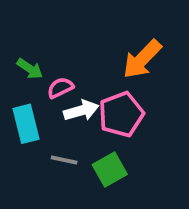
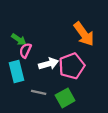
orange arrow: (142, 59) -> (84, 34), turned -80
pink semicircle: (60, 88) -> (25, 51), moved, turned -40

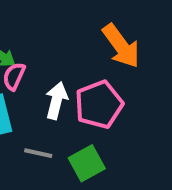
white arrow: (49, 64) -> (56, 101), turned -60

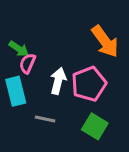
green square: (87, 163) -> (95, 126), moved, turned -30

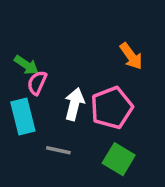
orange arrow: (105, 41) -> (131, 56), size x0.7

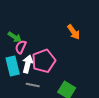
white arrow: (74, 104) -> (28, 64), moved
pink pentagon: (112, 108) -> (44, 61), moved

